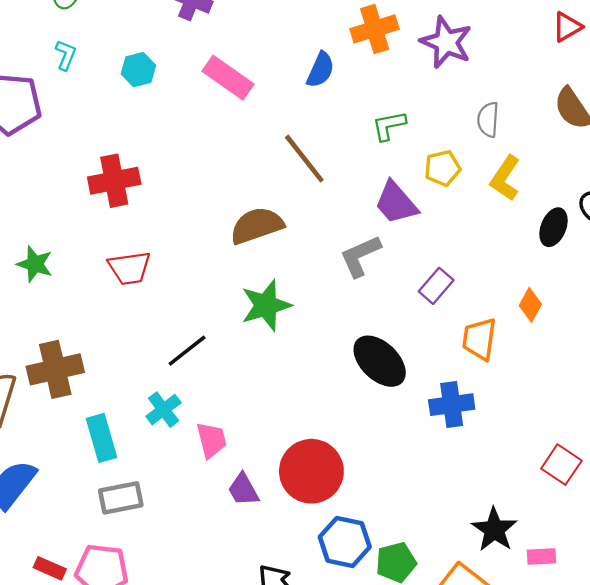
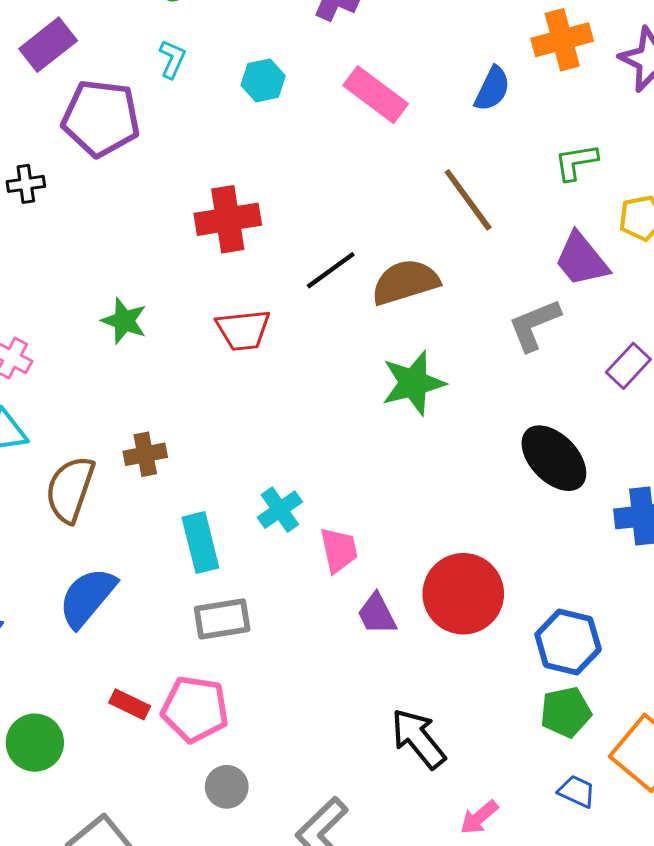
black line: (187, 351) -> (331, 270), moved
brown cross: (55, 369) -> (145, 454), size x0.6
blue hexagon: (345, 542) -> (568, 642), moved

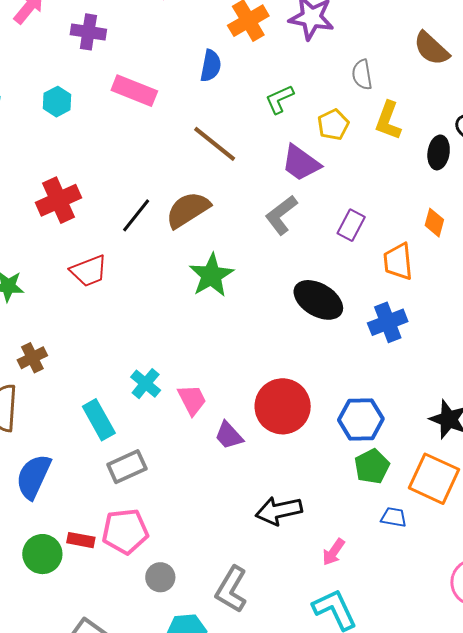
brown cross: (145, 454) -> (32, 358), moved
black arrow: (418, 739) -> (279, 511), turned -48
green circle: (35, 743) -> (42, 554), moved

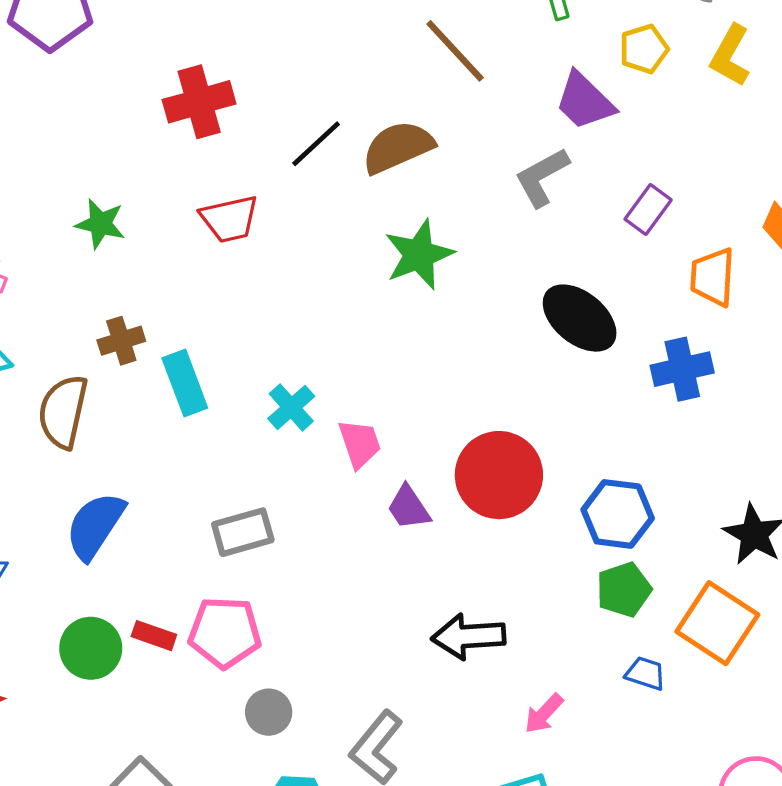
cyan rectangle: (99, 420) -> (185, 383), moved

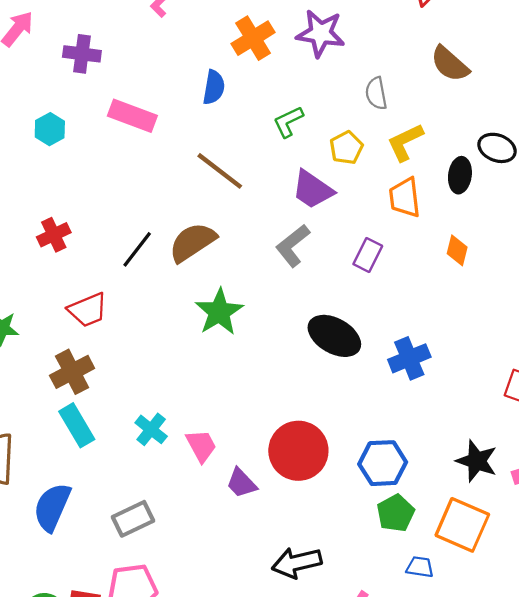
yellow L-shape: (730, 56) -> (405, 142), turned 45
red cross: (199, 102) -> (54, 235), size x0.7
orange trapezoid: (713, 277) -> (405, 197), moved
brown cross: (121, 341) -> (72, 372), moved, size x1.4
blue semicircle: (95, 526) -> (52, 507), moved

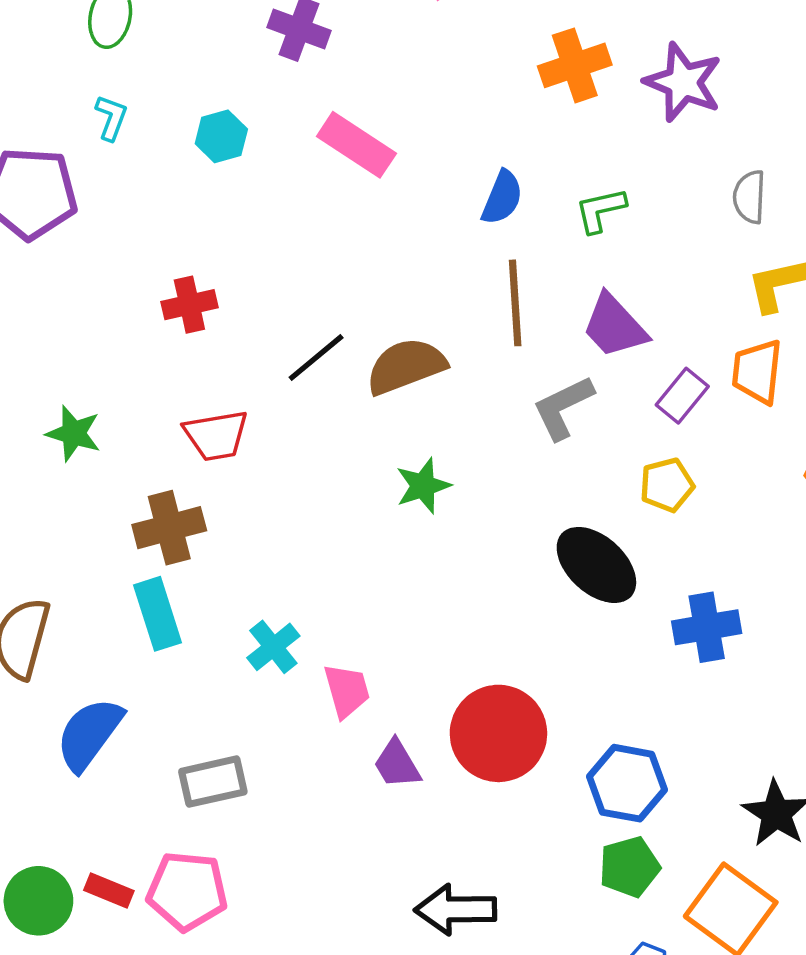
blue semicircle: (214, 87) -> (502, 198), moved
yellow pentagon: (346, 148) -> (667, 485), moved
brown line: (220, 171) -> (515, 303), moved, turned 36
purple rectangle: (368, 255) -> (682, 396), moved
green star: (219, 312) -> (423, 486), size x0.7

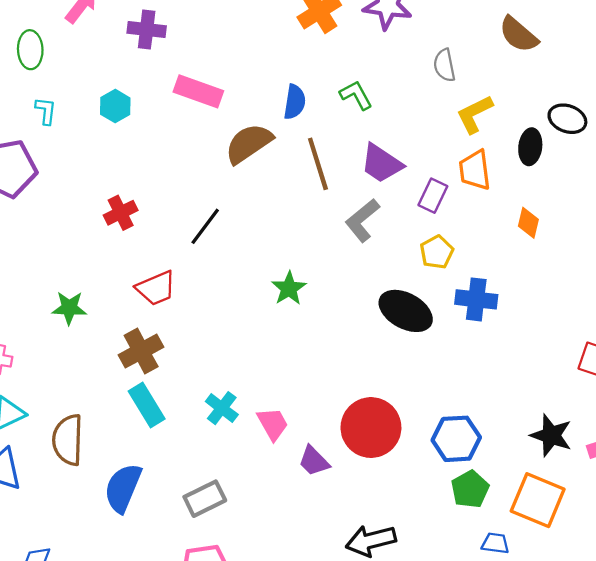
green L-shape: (600, 210) -> (356, 95), turned 88
brown semicircle: (406, 366) -> (249, 143), moved
blue cross: (707, 627) -> (476, 299), moved, turned 30

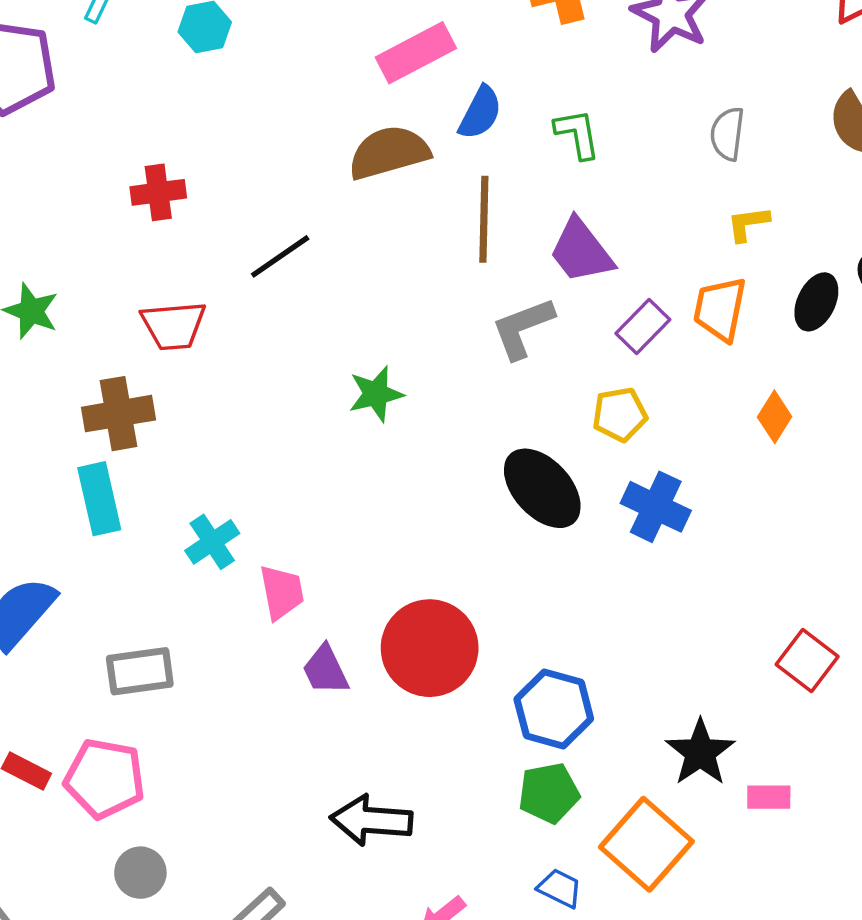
pink rectangle: (198, 91) -> (416, 53), moved, turned -66
yellow L-shape: (474, 114) -> (748, 224), size x0.7

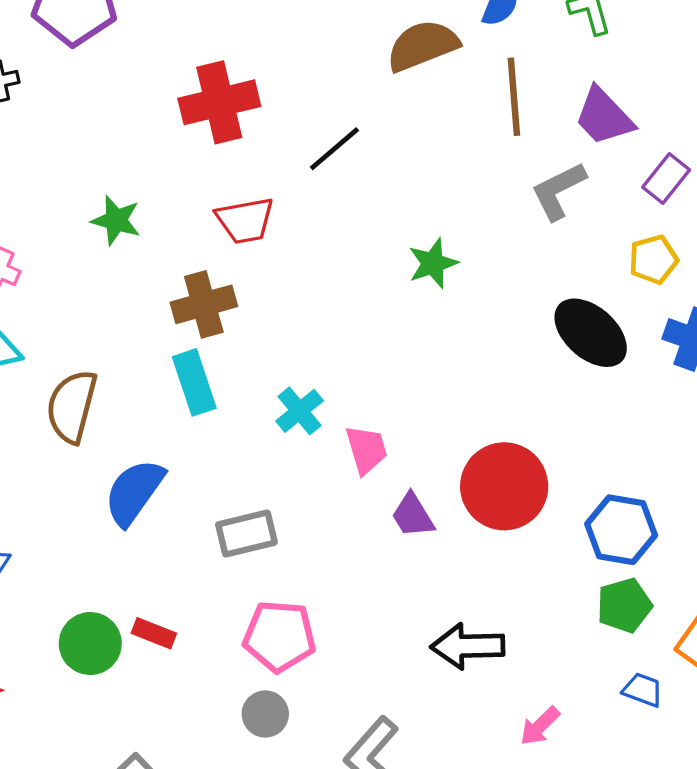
red cross: (158, 192) -> (219, 102), size x1.6
pink pentagon: (105, 778) -> (279, 636), moved

